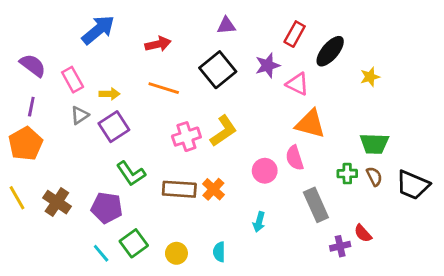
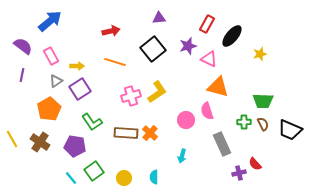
blue arrow: (98, 30) -> (50, 21), moved
orange pentagon: (26, 144) -> (49, 109), moved

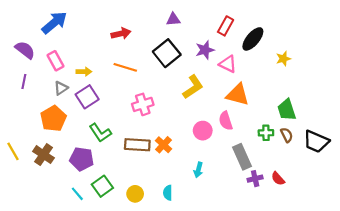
yellow L-shape: (157, 92) -> (193, 87), moved
green trapezoid: (263, 101) -> (287, 110), turned 70
purple cross: (239, 173) -> (255, 179), moved

